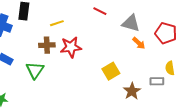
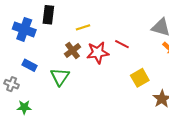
red line: (100, 11) -> (122, 44), moved
brown cross: (47, 45) -> (73, 50), turned -35

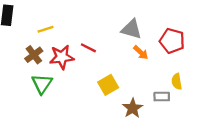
green triangle: (60, 77) -> (42, 84), moved

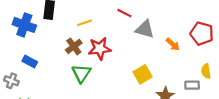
gray triangle: (131, 29) -> (145, 29), moved
red line: (88, 48) -> (124, 13), moved

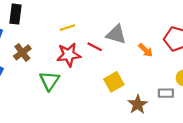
red line: (124, 13) -> (95, 47), moved
yellow line: (85, 23) -> (68, 28), moved
brown cross: (74, 46) -> (22, 52), moved

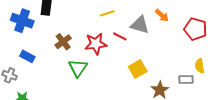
yellow line: (68, 28) -> (107, 13), moved
orange arrow: (146, 50) -> (162, 15), moved
brown cross: (22, 52) -> (63, 42), moved

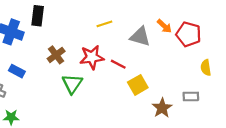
red pentagon: (195, 29) -> (189, 34), moved
red line: (120, 36) -> (118, 64), moved
yellow semicircle: (200, 66) -> (206, 68), moved

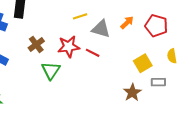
orange arrow: (164, 26) -> (127, 23), moved, turned -88
gray triangle: (140, 37) -> (101, 29), moved
yellow square: (138, 85) -> (143, 63), moved

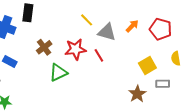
yellow line: (80, 16) -> (87, 20), turned 64
red line: (93, 53) -> (99, 55), turned 32
green triangle: (51, 71) -> (58, 73), turned 30

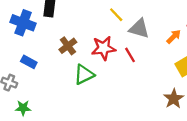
orange arrow: (132, 26) -> (174, 37), moved

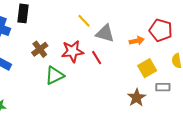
orange arrow: (174, 37) -> (137, 41), turned 32

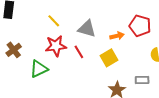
yellow line: (84, 21) -> (54, 21), moved
brown cross: (40, 49) -> (14, 50), moved
yellow square: (147, 68) -> (109, 58), moved

